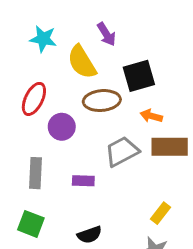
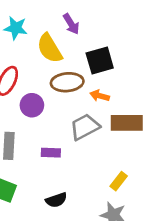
orange arrow: (151, 116) -> (100, 96), moved

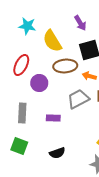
purple arrow: (71, 24) -> (80, 23), moved

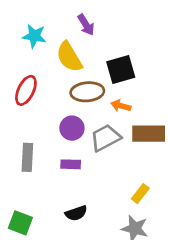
purple arrow: (80, 23) -> (86, 25), moved
purple circle: (39, 83) -> (72, 128), moved
green square: (19, 146) -> (20, 223), moved

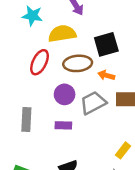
yellow semicircle: (69, 57) -> (62, 34), turned 112
red ellipse: (26, 90) -> (40, 62), moved

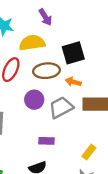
purple rectangle: (63, 125) -> (46, 141), moved

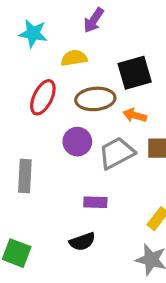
purple arrow: (45, 17) -> (94, 20), turned 66
yellow semicircle: (32, 43) -> (74, 58), size x0.7

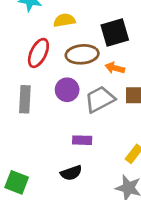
gray rectangle: (25, 176) -> (25, 99), moved

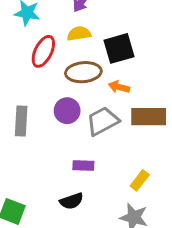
yellow semicircle: (64, 20) -> (79, 34), moved
red ellipse: (38, 53) -> (43, 51), moved

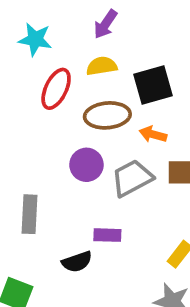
gray rectangle: (21, 121) -> (29, 214), moved
black semicircle: (72, 201) -> (77, 262), moved

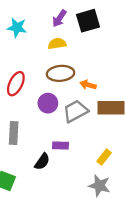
black square: (153, 85) -> (88, 21), moved
red ellipse: (56, 89) -> (16, 84), moved
black semicircle: (77, 262) -> (42, 162), turned -36

